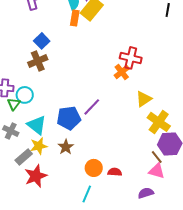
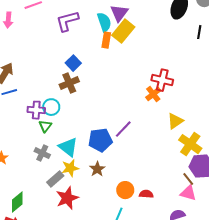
cyan circle: (25, 95) -> (51, 107), moved

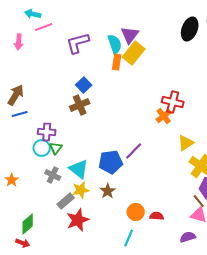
cyan circle: (51, 107) -> (42, 148), moved

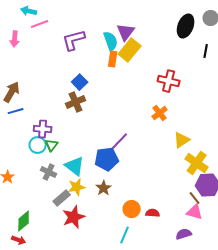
red cross: (173, 102) -> (169, 81), moved
purple line: (134, 151) -> (120, 141), moved

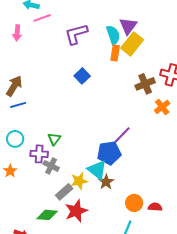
brown cross: (76, 102) -> (145, 84), moved
purple cross: (43, 129) -> (39, 154), moved
cyan circle: (38, 145) -> (15, 139), moved
cyan triangle: (75, 166) -> (97, 170), moved
green diamond: (24, 221) -> (47, 215), moved, turned 45

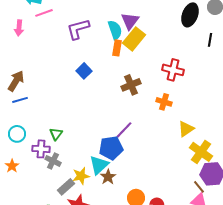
brown cross: (145, 84) -> (131, 85), moved
orange cross: (162, 107) -> (164, 102), turned -35
cyan triangle: (97, 170) -> (99, 165), turned 40

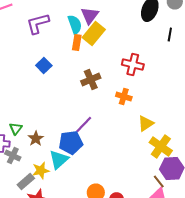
brown star: (108, 177) -> (36, 138), moved

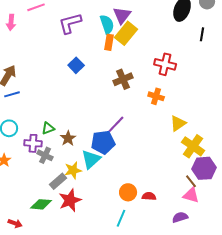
green triangle: (16, 128) -> (48, 128), turned 32

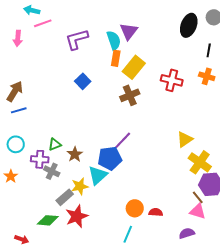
yellow rectangle: (126, 33) -> (134, 67), moved
orange cross: (156, 96) -> (207, 76), moved

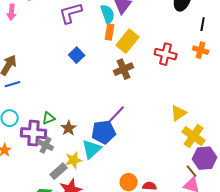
purple cross: (40, 159) -> (34, 133), size x1.4

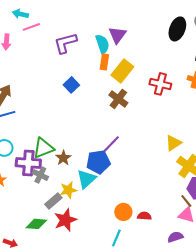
brown cross: (124, 69) -> (118, 99), turned -30
green triangle: (49, 118) -> (43, 148), size x1.6

